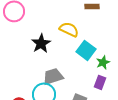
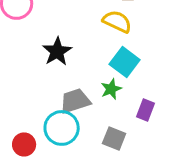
yellow semicircle: (69, 29) -> (117, 21), moved
green star: (103, 62) -> (111, 89), moved

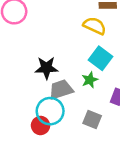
black star: (57, 51) -> (46, 68), moved, turned 30
red circle: (24, 144) -> (40, 126), moved

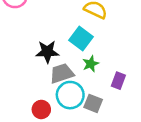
cyan square: (101, 58) -> (81, 38), moved
cyan circle: (50, 111) -> (70, 95), moved

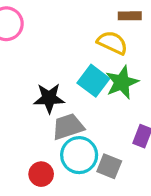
green star: (91, 64) -> (122, 82), moved, size x1.5

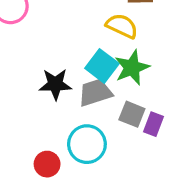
gray trapezoid: (68, 127) -> (95, 93), moved
gray square: (109, 166) -> (132, 114), moved

